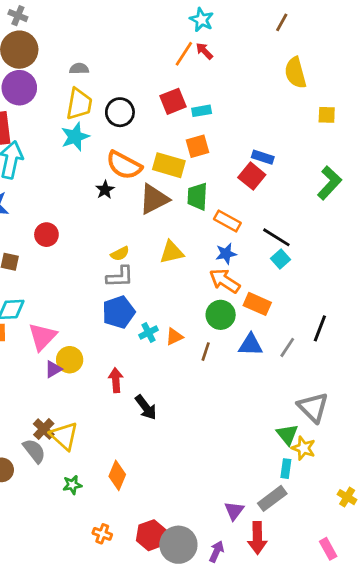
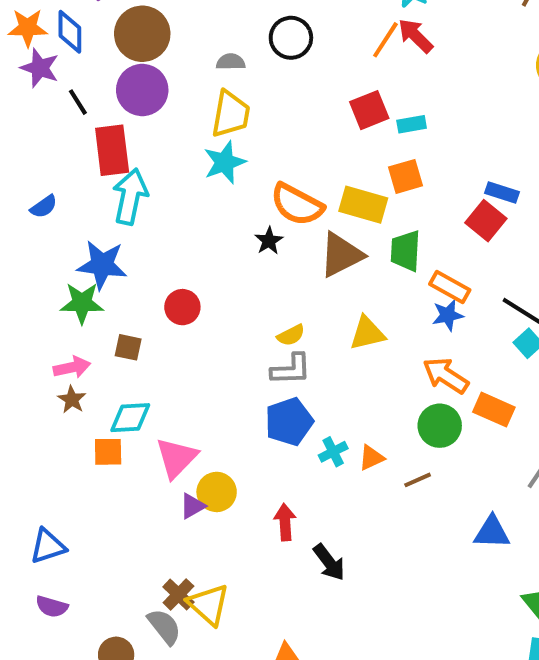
red arrow: (204, 51) -> (416, 36), size x1.4
black circle: (120, 112) -> (291, 38), moved
blue star: (226, 254) -> (448, 315), moved
blue triangle: (251, 345) -> (492, 532), moved
brown line: (206, 352) -> (418, 480), turned 48

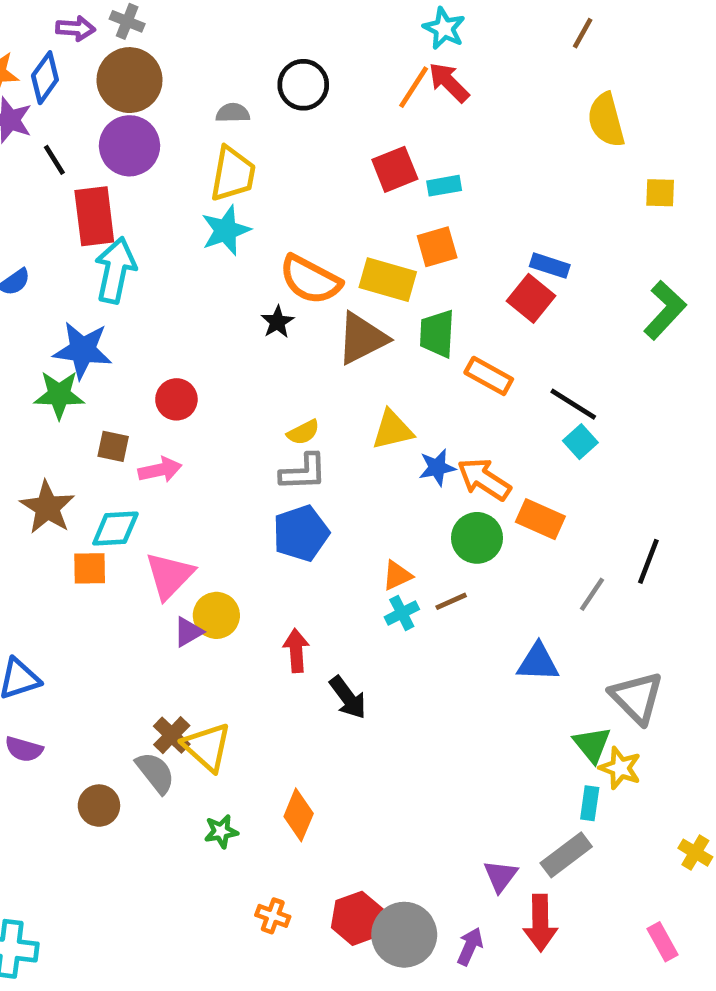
blue diamond: (70, 32) -> (45, 78), turned 36
blue star: (448, 315) -> (437, 467), moved
pink arrow: (72, 367) -> (160, 470), moved
brown star: (72, 400) -> (47, 507), size x1.6
cyan cross: (333, 452) -> (402, 613), moved

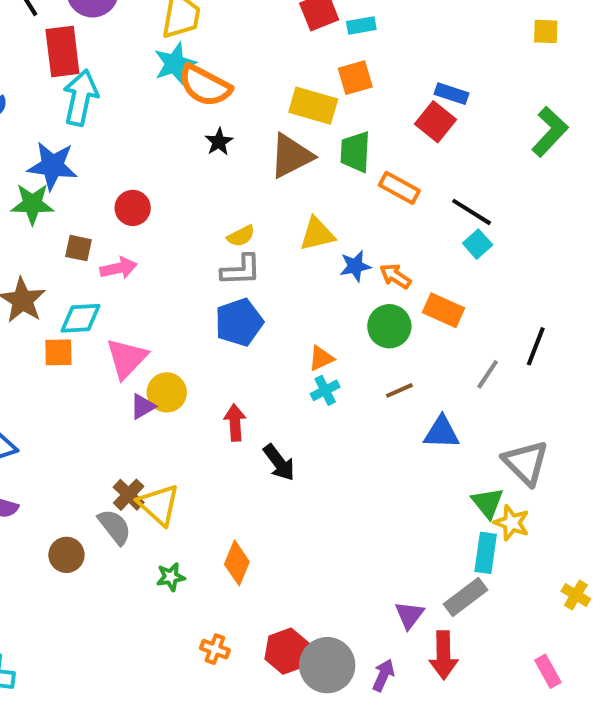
orange semicircle: (310, 280) -> (205, 86), moved
orange arrow: (484, 479) -> (395, 276), size x0.7
brown line: (451, 601) -> (399, 390), moved
cyan rectangle: (590, 803) -> (486, 553), size x1.4

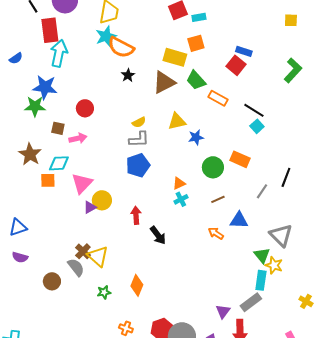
green trapezoid: (355, 152) -> (196, 80), turned -45
orange arrow: (395, 276) -> (216, 233), moved

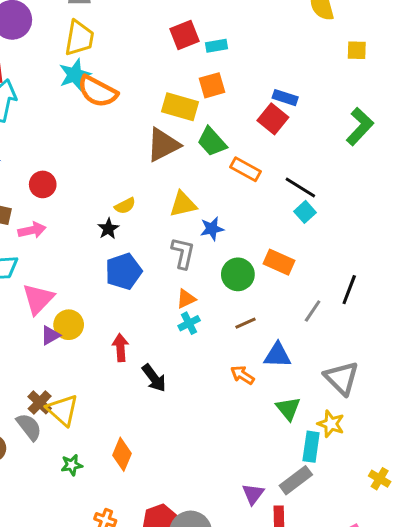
black star: (128, 75) -> (108, 229), moved
gray L-shape: (139, 139) -> (183, 253), moved, turned -75
green triangle: (262, 255) -> (288, 409), moved

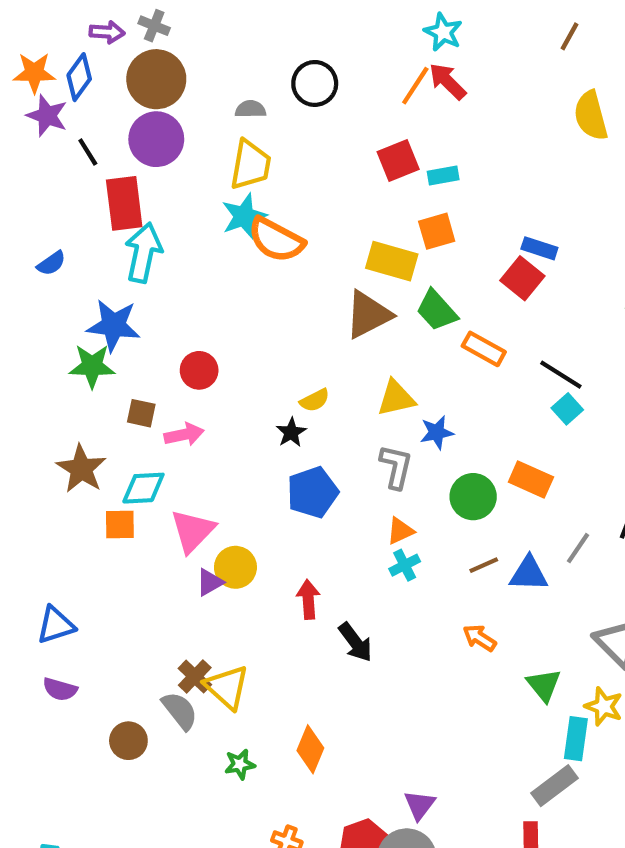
blue triangle: (277, 355) -> (529, 574), moved
purple triangle: (253, 494) -> (420, 805), moved

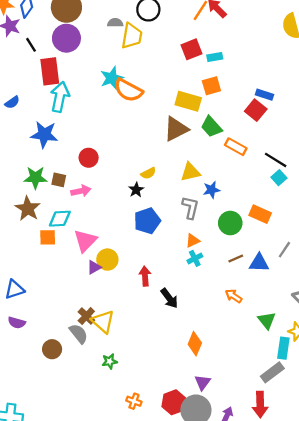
yellow trapezoid: (250, 165) -> (132, 36), moved
green star: (92, 366) -> (35, 178), moved
orange diamond: (310, 749) -> (195, 344), moved

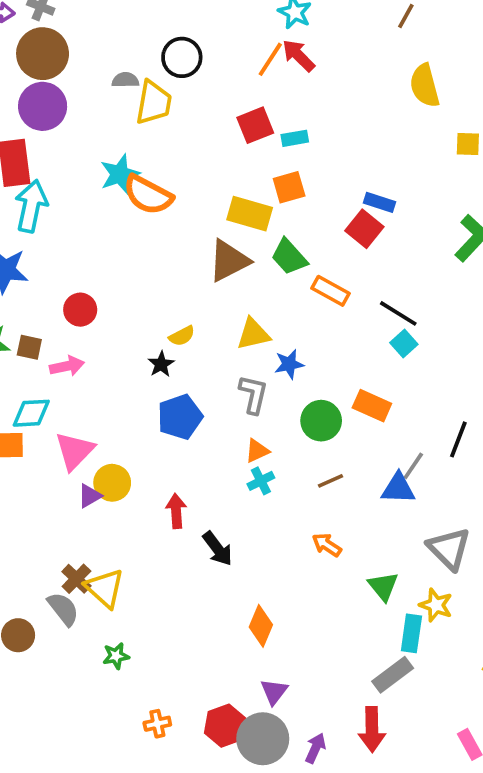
blue triangle: (259, 263) -> (398, 488), moved
orange cross: (134, 401) -> (157, 724), turned -32

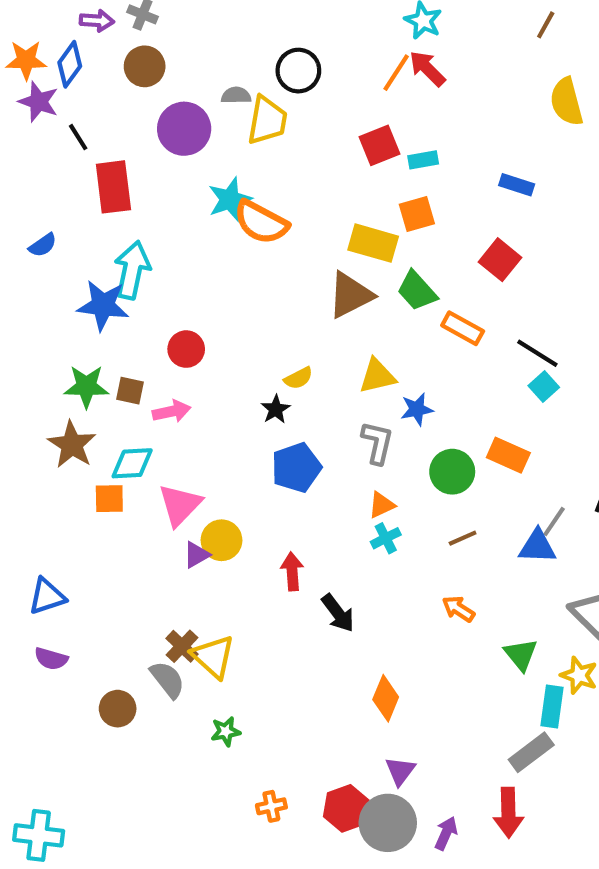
brown circle: (43, 54) -> (145, 66), size x0.7
purple circle: (43, 106) -> (184, 129), moved
blue rectangle: (379, 202) -> (517, 185), moved
cyan arrow: (31, 206) -> (132, 270), moved

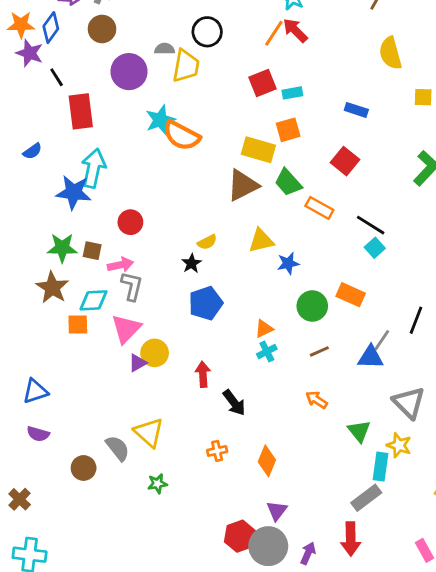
gray L-shape: (377, 443) -> (132, 286), moved
brown cross: (182, 646) -> (20, 499), moved
orange cross: (271, 806) -> (217, 451), moved

